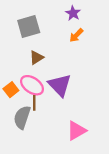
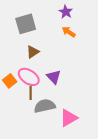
orange arrow: (76, 35) -> (69, 32), turned 80
purple triangle: (60, 85) -> (54, 77), size x0.7
gray semicircle: (22, 117) -> (45, 106), moved, turned 60

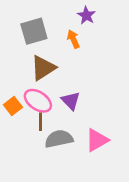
orange arrow: (69, 32) -> (73, 39), moved, turned 32
brown triangle: (33, 52) -> (43, 68), size x1.5
pink triangle: (69, 118) -> (97, 140), moved

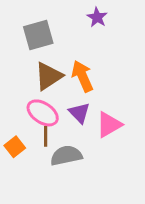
orange arrow: (73, 39) -> (82, 76), moved, size x1.5
orange square: (13, 106) -> (15, 147), moved
pink triangle: (97, 140) -> (109, 125), moved

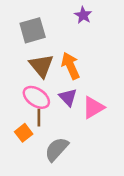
brown triangle: (49, 76) -> (41, 66), turned -36
orange square: (15, 147) -> (24, 133), moved
gray semicircle: (66, 156) -> (57, 149), moved, turned -36

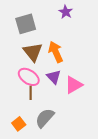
orange square: (24, 133) -> (19, 124), moved

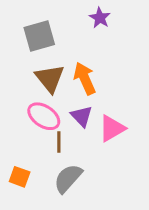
brown line: (31, 93) -> (59, 142), moved
orange square: (19, 124) -> (20, 177), moved, turned -32

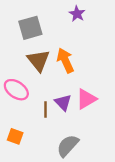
pink ellipse: (44, 116) -> (16, 90), moved
purple triangle: (82, 116) -> (63, 102), moved
gray semicircle: (68, 178) -> (68, 146), moved

